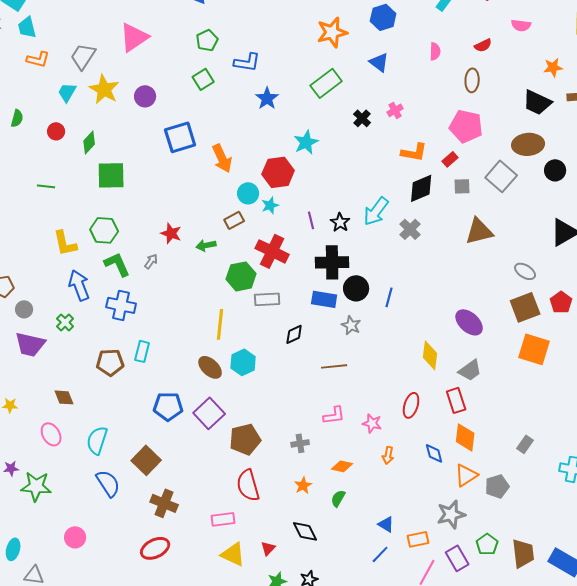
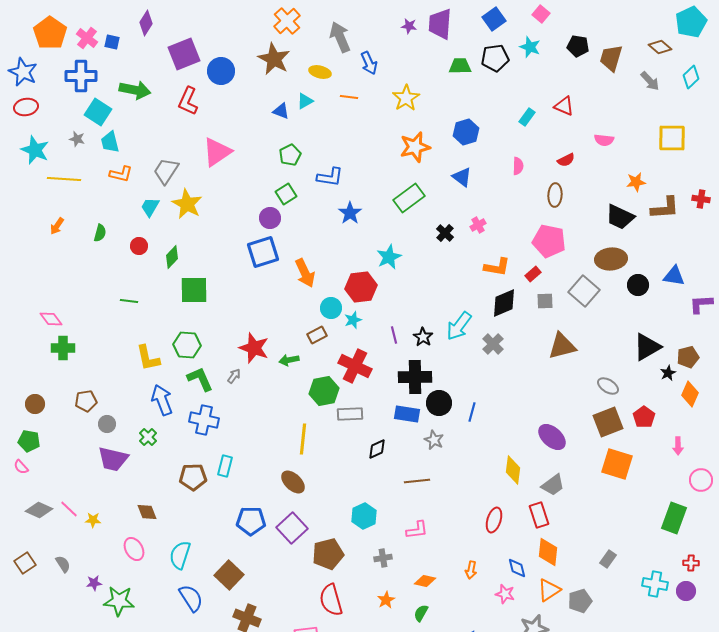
purple circle: (145, 96) -> (270, 218), moved
red star: (171, 233) -> (254, 348), size x1.4
cyan hexagon: (243, 362) -> (364, 516), moved
pink star: (372, 423) -> (505, 594), moved

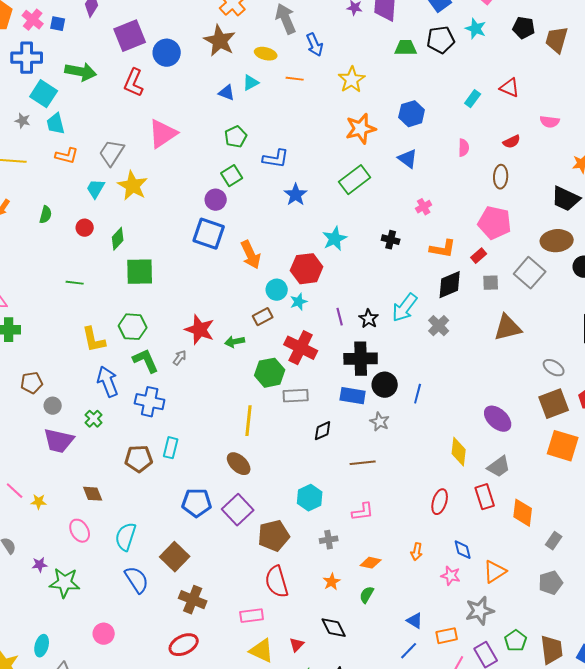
black cross: (445, 233) -> (391, 240), moved, turned -30
blue square: (263, 252) -> (209, 234), turned 36
orange diamond: (548, 552) -> (523, 513), moved
gray pentagon: (580, 601) -> (551, 583), moved

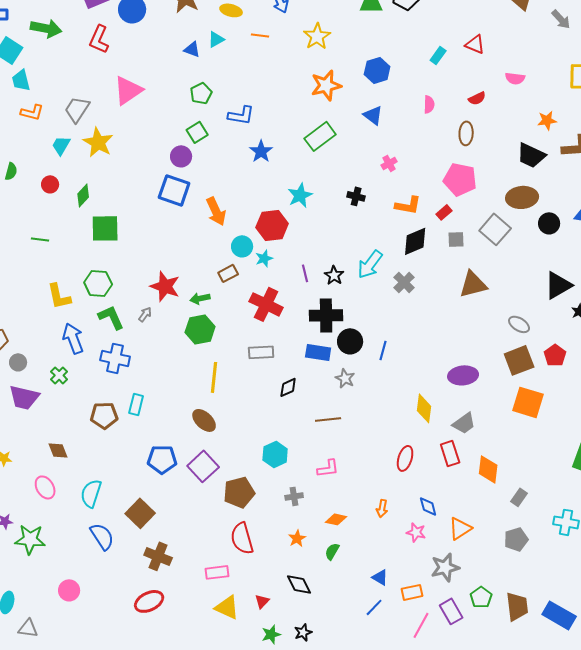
green hexagon: (270, 373) -> (200, 329), moved
purple ellipse: (498, 419) -> (463, 375), turned -48

